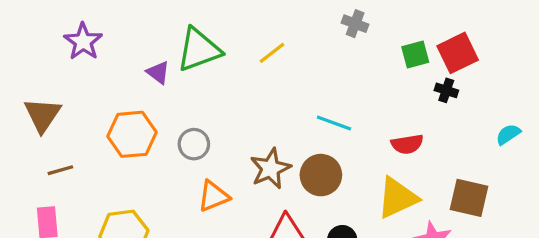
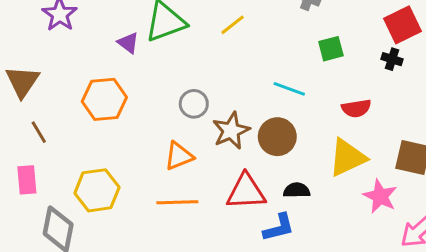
green square: (415, 55) -> (331, 49), moved
gray circle: (194, 144) -> (194, 104), moved
brown line: (60, 170) -> (39, 132), turned 75

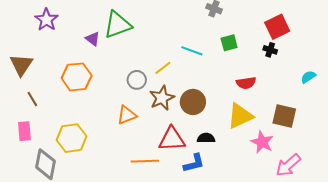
yellow line: (233, 25) -> (163, 68), moved
cyan line: (289, 89) -> (192, 51), moved
orange line: (177, 202) -> (145, 161), moved

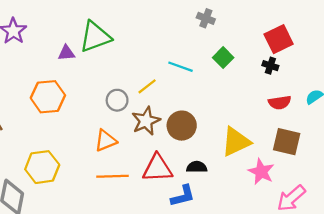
purple triangle: (93, 39) -> (66, 53), turned -42
green square: (229, 43) -> (223, 58), turned -30
red semicircle: (246, 83) -> (280, 102), moved
orange line: (145, 161) -> (112, 176), moved

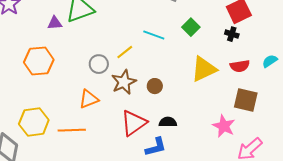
brown circle: (182, 126) -> (155, 86), size x0.6
yellow triangle: (236, 142) -> (204, 69), moved
red triangle: (157, 168) -> (134, 123), turned -32
orange line: (112, 176) -> (72, 130), moved

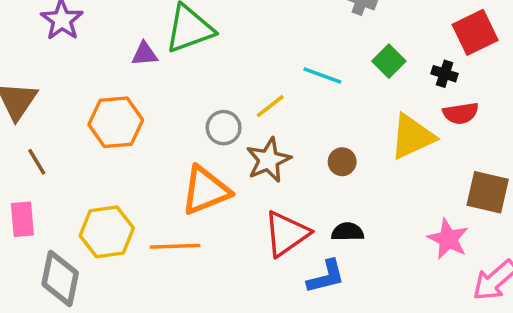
black cross: (232, 34) -> (445, 74), moved
red semicircle: (240, 66) -> (461, 113), moved
brown circle: (155, 86) -> (342, 162), moved
orange triangle: (89, 99) -> (206, 190), size x1.4

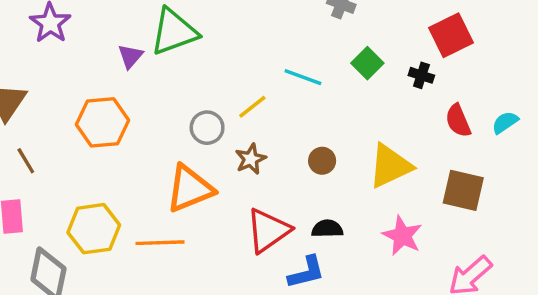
purple triangle: (145, 54) -> (130, 56), turned -44
red semicircle: (461, 113) -> (458, 121), moved, turned 76
yellow triangle: (412, 137) -> (390, 166), moved
brown star: (268, 160) -> (251, 159), size x0.7
pink star: (448, 239) -> (402, 236), moved

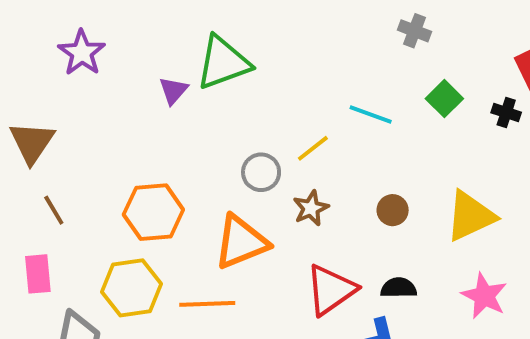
orange hexagon: (103, 122) -> (153, 212), moved

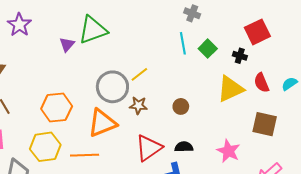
cyan line: (371, 114) -> (183, 43), moved, turned 60
gray circle: (261, 172) -> (112, 87), size x1.6
brown star: (311, 208) -> (138, 105), turned 30
yellow triangle: (470, 216) -> (230, 89), moved

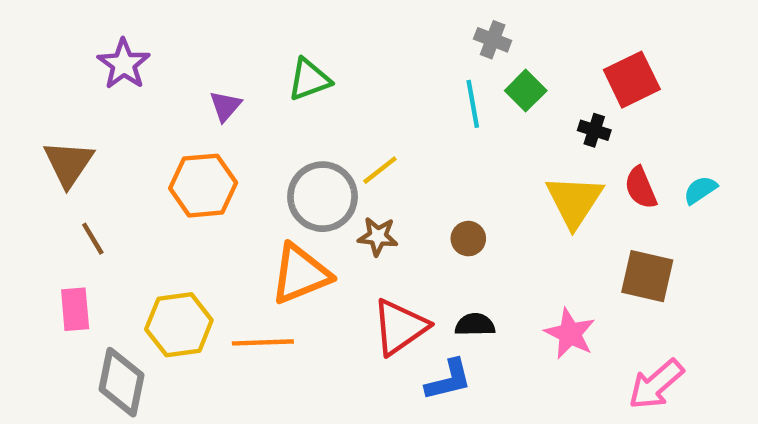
green triangle: (93, 30) -> (309, 80), moved, size x0.7
green square: (208, 49) -> (526, 91), moved
yellow triangle: (230, 89) -> (574, 201), turned -32
orange hexagon: (57, 108) -> (203, 186), moved

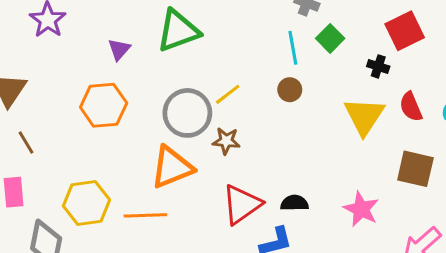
green triangle: (309, 80) -> (178, 31), size x1.4
brown circle: (468, 239) -> (290, 90), moved

